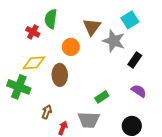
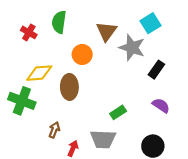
red cross: (33, 32) -> (29, 32), moved

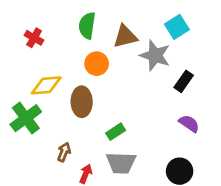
green semicircle: (59, 22) -> (87, 26), moved
brown triangle: (106, 31) -> (125, 36), turned 40
green cross: (22, 101) -> (26, 118), turned 32
green rectangle: (118, 112) -> (116, 132), moved

